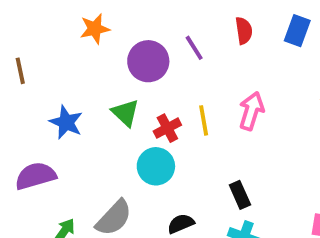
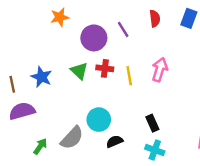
brown line: (20, 71) -> (12, 84), moved
red cross: (167, 128) -> (105, 68), moved, turned 35
cyan circle: (156, 166) -> (99, 120), moved

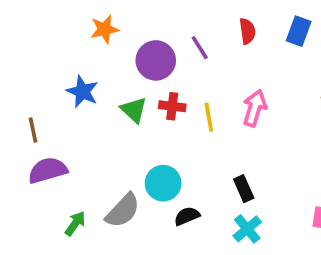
blue star: (41, 77) -> (82, 92), moved
cyan cross: (155, 150) -> (247, 229), turned 30

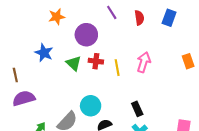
purple line: (200, 48) -> (112, 12), moved

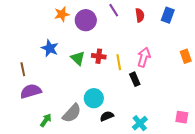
purple circle: (86, 35) -> (86, 20), moved
black rectangle: (137, 109) -> (135, 79), moved

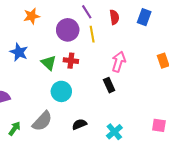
purple circle: (86, 20) -> (68, 30), moved
yellow line: (119, 62) -> (92, 34), moved
cyan circle: (94, 98) -> (61, 91), moved

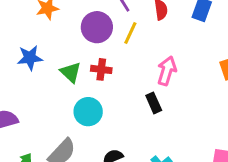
yellow line: (92, 34) -> (130, 33), turned 35
blue star: (19, 52) -> (30, 58), turned -30

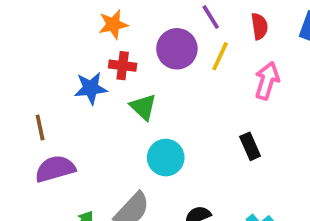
red cross: (101, 69) -> (123, 66), moved
pink arrow: (167, 71) -> (267, 81), moved

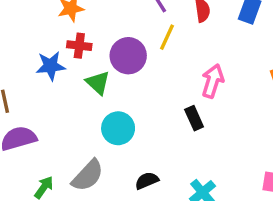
purple circle: (177, 49) -> (128, 56), moved
pink arrow: (267, 81) -> (213, 81), moved

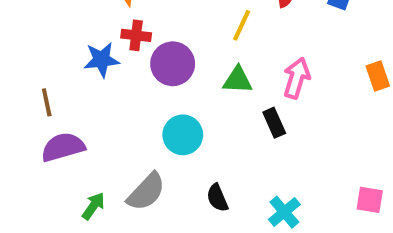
purple circle: (128, 56) -> (173, 64), moved
green triangle: (98, 83) -> (238, 80), moved, turned -40
black semicircle: (147, 181) -> (217, 198), turned -90

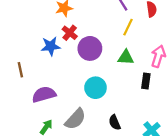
red cross: (136, 35) -> (70, 33), turned 32
black rectangle: (274, 123) -> (146, 81), turned 32
purple semicircle: (63, 147) -> (44, 94), moved

